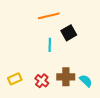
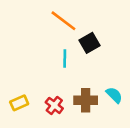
orange line: (49, 16) -> (63, 21), turned 50
cyan semicircle: (86, 81) -> (114, 95), moved

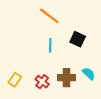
black square: (89, 43) -> (78, 39), moved, turned -35
yellow rectangle: (19, 103) -> (15, 80), turned -32

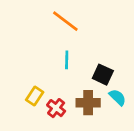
black square: (78, 39) -> (103, 75), moved
yellow rectangle: (15, 80) -> (35, 96), moved

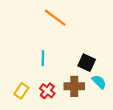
cyan line: (67, 60) -> (43, 58), moved
yellow rectangle: (35, 96) -> (21, 91), moved

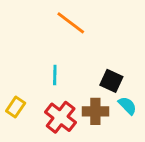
yellow rectangle: (21, 91) -> (16, 107), moved
red cross: (47, 91) -> (61, 117), size x1.5

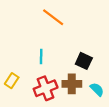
cyan semicircle: (127, 106) -> (97, 89), moved
red cross: (61, 117) -> (46, 88), turned 30

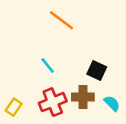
cyan line: (41, 57) -> (48, 66), turned -40
yellow rectangle: (12, 81) -> (14, 107), moved

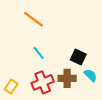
orange line: (61, 20) -> (33, 19), moved
cyan semicircle: (112, 103) -> (90, 75), moved

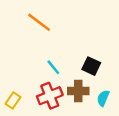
cyan line: (39, 53) -> (53, 67), moved
cyan semicircle: (90, 75) -> (103, 98), moved, turned -112

